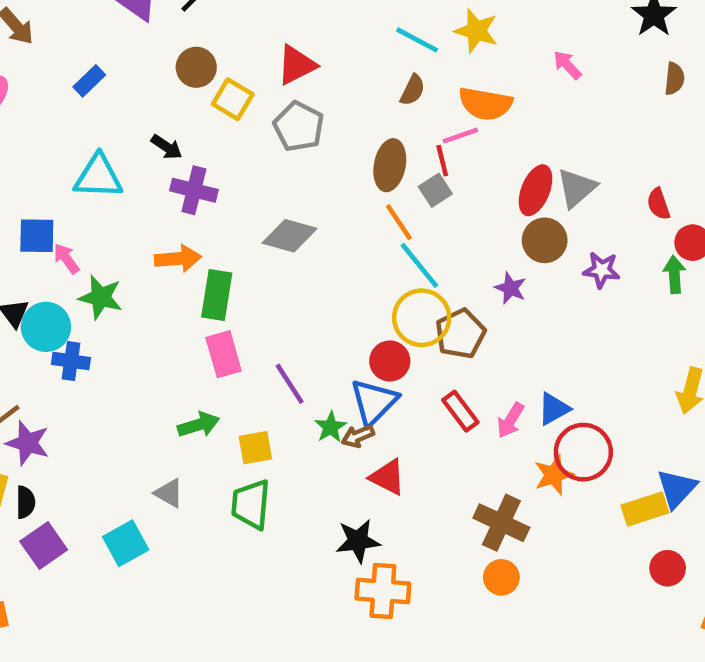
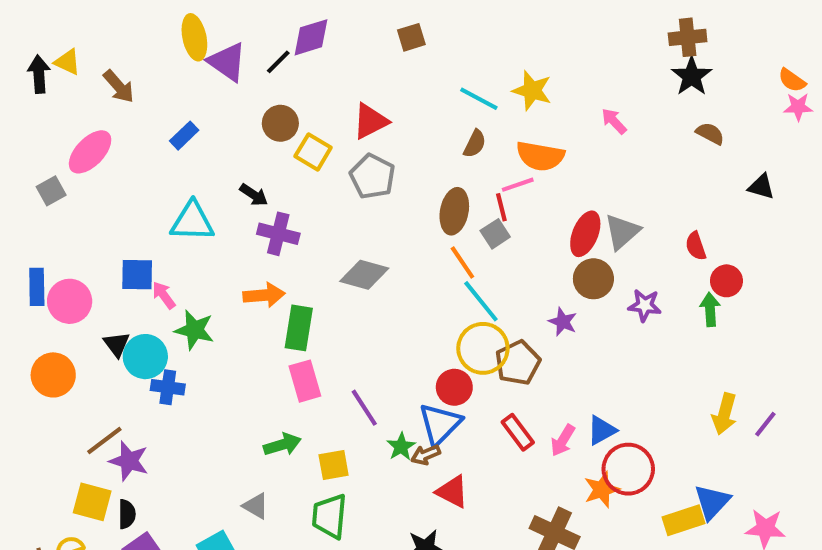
brown semicircle: (674, 79) -> (710, 133), turned -68

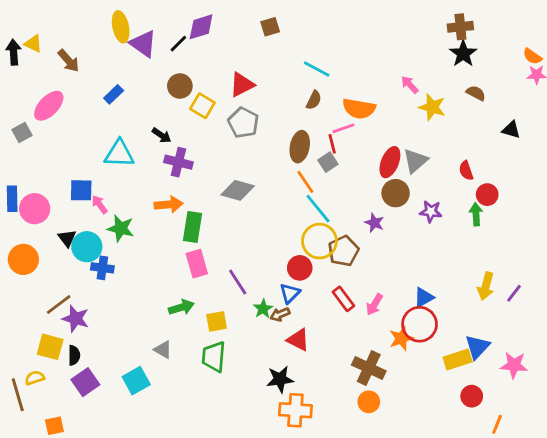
yellow star: (532, 91) -> (432, 107), moved
blue triangle: (440, 424) -> (290, 293), size x0.7
blue triangle: (602, 430) -> (424, 297), moved

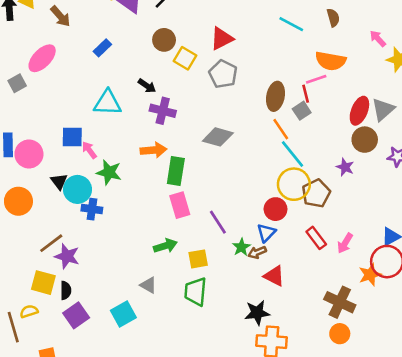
brown semicircle: (314, 100) -> (333, 18), moved, turned -42

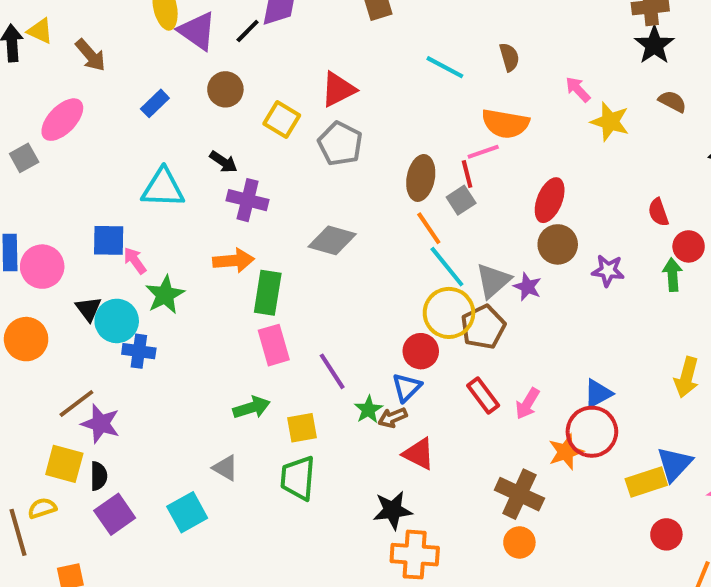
brown circle: (164, 40) -> (225, 89), moved
gray triangle: (383, 109) -> (493, 281), moved
green star: (109, 172) -> (165, 295), turned 30

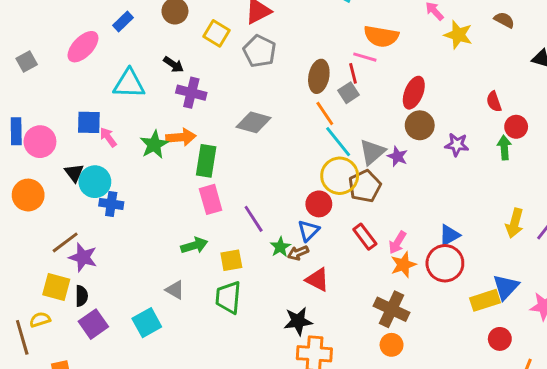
pink ellipse: (62, 120) -> (83, 47), moved
pink line: (483, 152) -> (365, 57), turned 35
green star: (165, 295) -> (154, 145), moved
orange star: (566, 452) -> (403, 265), moved

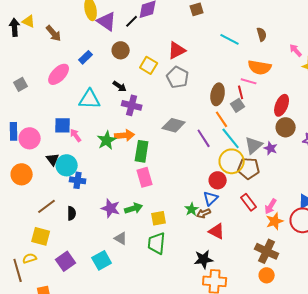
brown pentagon: (365, 186) -> (249, 168), turned 30
purple line: (254, 219) -> (204, 138), moved
purple star: (83, 257) -> (111, 208), moved
black semicircle: (82, 296) -> (72, 213), moved

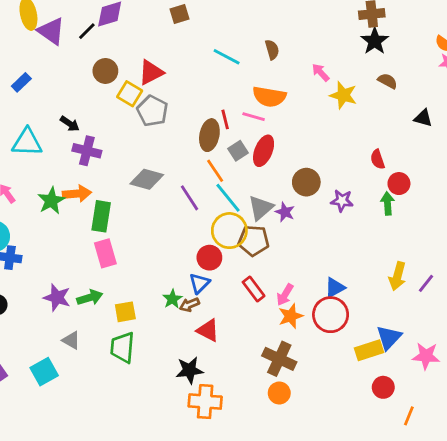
brown circle: (121, 50) -> (105, 71), moved
yellow square: (149, 65) -> (130, 94), moved
red line: (241, 92) -> (225, 119), moved
red ellipse: (282, 105) -> (264, 151), moved

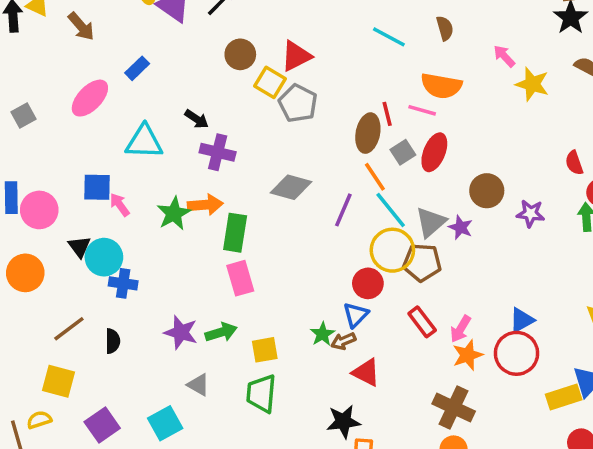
purple line: (189, 198) -> (343, 210), turned 56

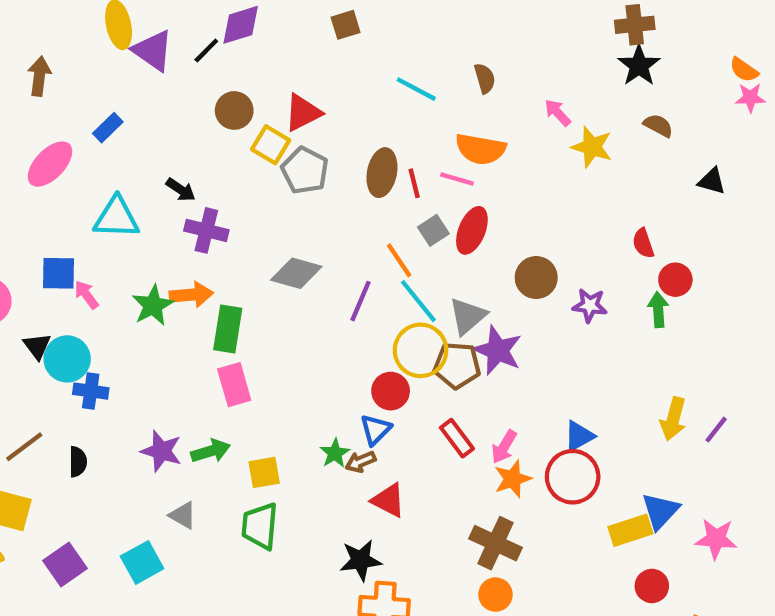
brown arrow: (81, 26) -> (39, 76), turned -132
brown ellipse: (368, 133) -> (382, 173), moved
purple star: (461, 227) -> (498, 350), moved, size x1.6

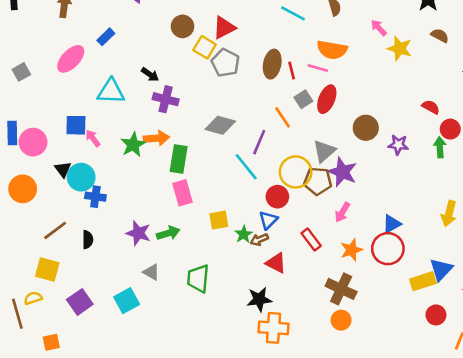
red semicircle: (643, 243) -> (431, 107), turned 138
cyan line: (418, 301) -> (246, 167), moved
red rectangle: (457, 438) -> (311, 240), moved
pink arrow: (504, 447) -> (342, 212), moved
yellow square: (264, 472) -> (219, 220), moved

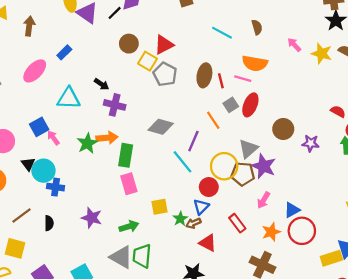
yellow star: (400, 48) -> (322, 53), moved
blue square: (76, 125) -> (39, 127), turned -30
blue triangle: (392, 224) -> (292, 210), moved
green arrow: (168, 233) -> (129, 226), moved
gray triangle: (151, 272) -> (121, 257), moved, size x1.6

